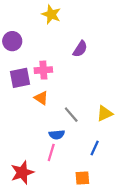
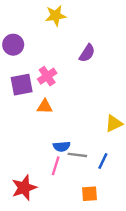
yellow star: (51, 14) -> (56, 16), turned -30
pink cross: (43, 70) -> (47, 76), turned -30
orange triangle: (41, 98) -> (45, 106), turned -32
gray line: (71, 115) -> (77, 155), moved, turned -42

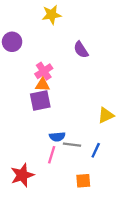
purple semicircle: (87, 53) -> (81, 50), turned 114
purple square: (22, 85) -> (40, 101), moved
orange triangle: (45, 106) -> (43, 85), moved

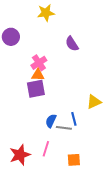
blue semicircle: (57, 137) -> (51, 121), turned 120
blue line: (96, 150) -> (74, 119), moved, turned -40
pink line: (52, 155) -> (46, 149), moved

